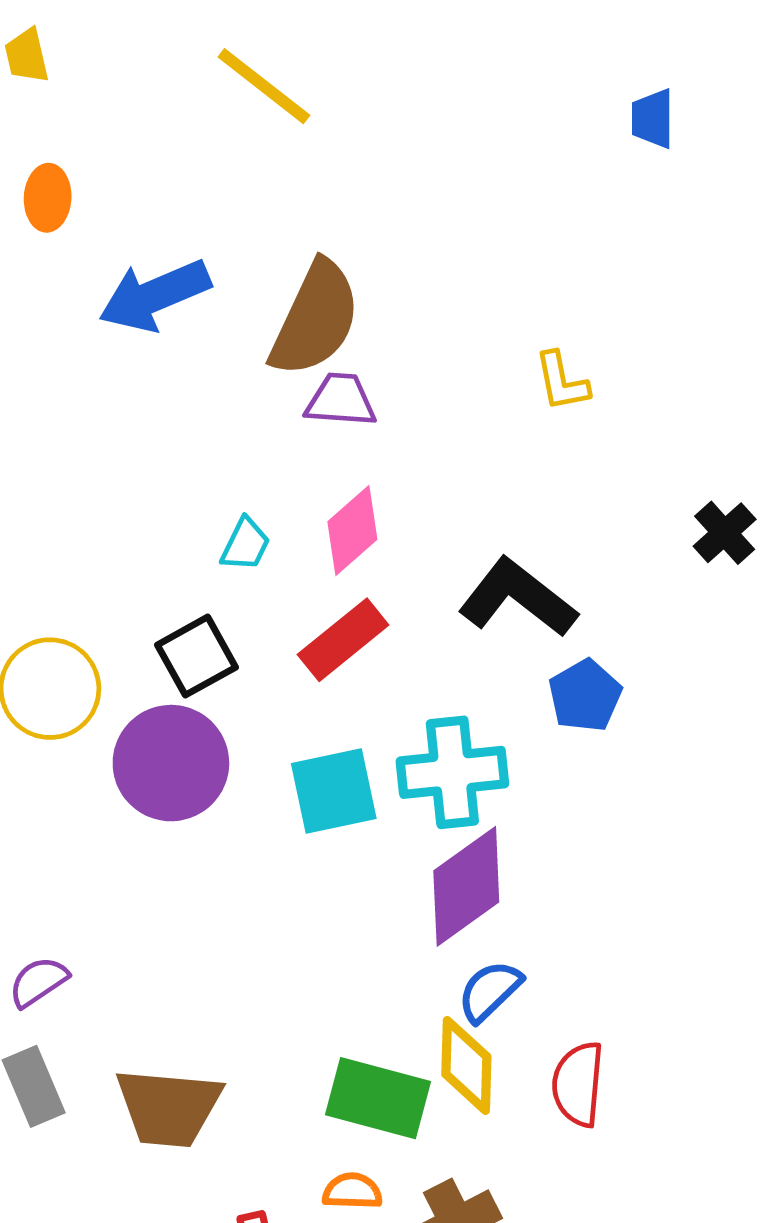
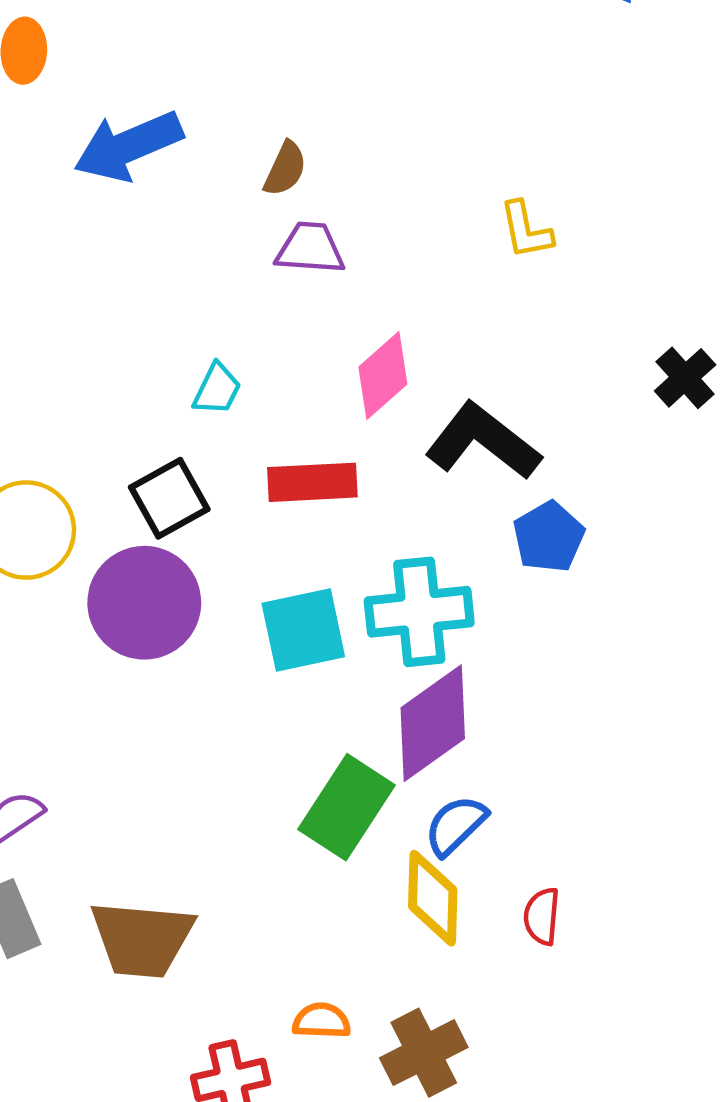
brown semicircle: (315, 319) -> (285, 169), size x0.5
pink diamond: (352, 530) -> (383, 376), moved
red rectangle: (343, 640) -> (312, 482), turned 36
red semicircle: (578, 1084) -> (542, 916), size x0.7
green rectangle: (378, 1098) -> (346, 807), moved, turned -72

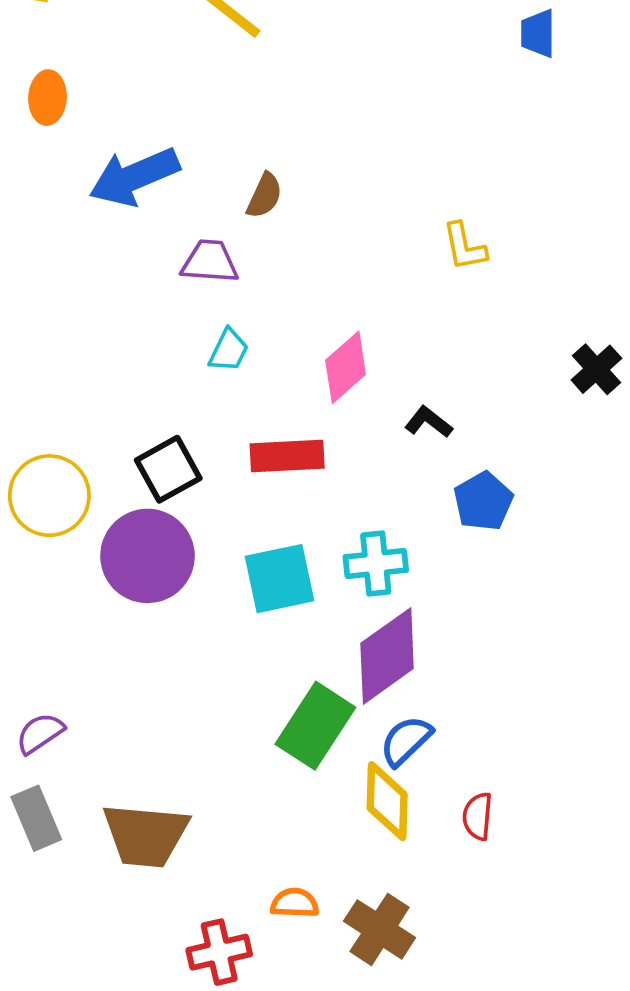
purple trapezoid: (310, 248) -> (210, 262), moved
cyan trapezoid: (217, 389) -> (229, 350), moved
black L-shape: (483, 441) -> (429, 422), size x0.5
cyan cross: (419, 612) -> (376, 563), size x0.7
brown cross: (424, 1053) -> (380, 929), turned -30

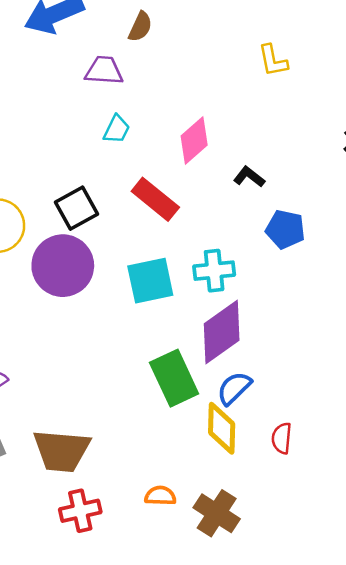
red rectangle: (287, 456) -> (155, 199), turned 42
blue pentagon: (483, 501) -> (285, 229), turned -30
green rectangle: (315, 726) -> (174, 378), turned -58
red cross: (219, 952) -> (80, 511), moved

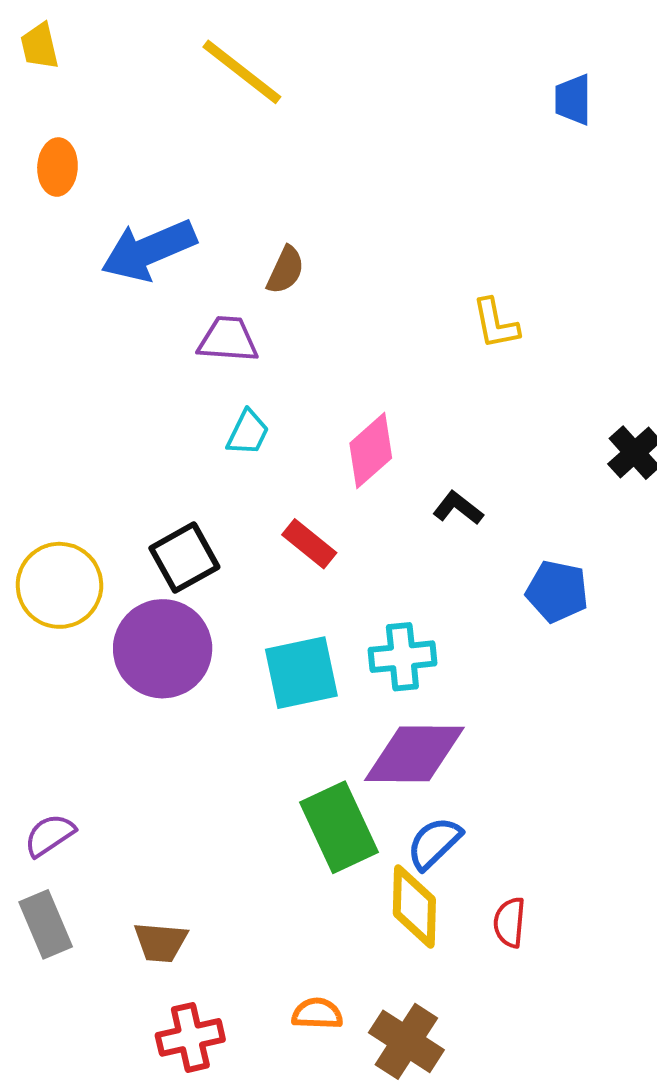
red rectangle: (155, 199) -> (309, 544), size x0.7
blue pentagon: (285, 229) -> (557, 591), moved
purple diamond: (222, 332) -> (414, 754), turned 36
brown trapezoid: (62, 451) -> (161, 942), size x0.6

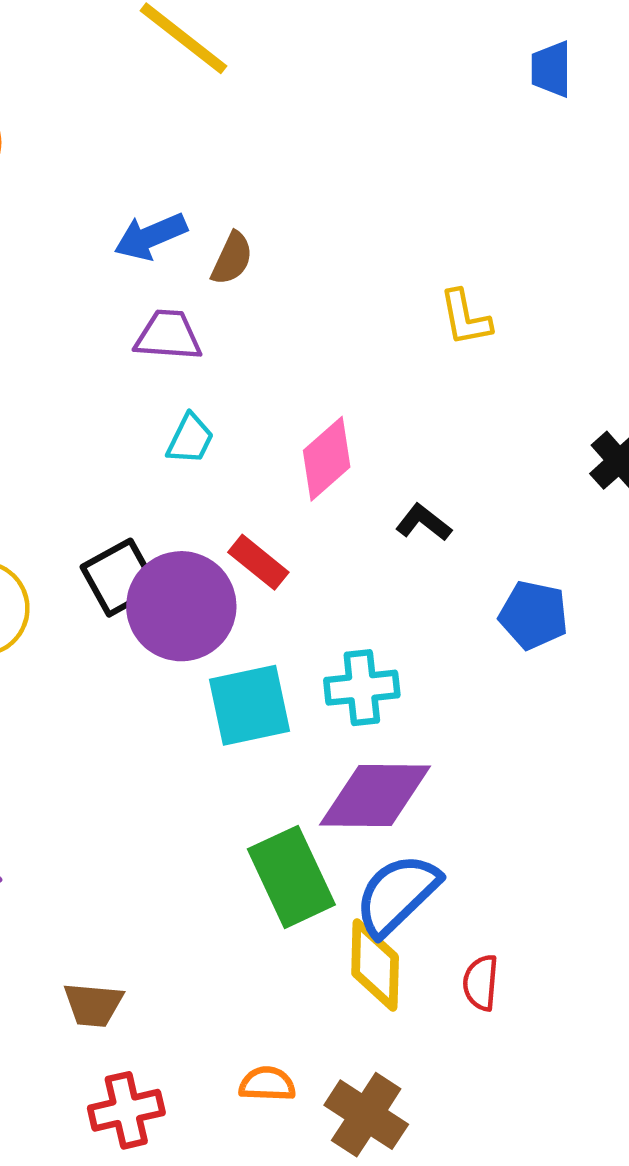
blue arrow: (149, 250) -> (151, 236), moved, size x0.7
purple circle: (163, 649) -> (181, 606), moved
blue semicircle: (434, 843) -> (397, 895), size x1.4

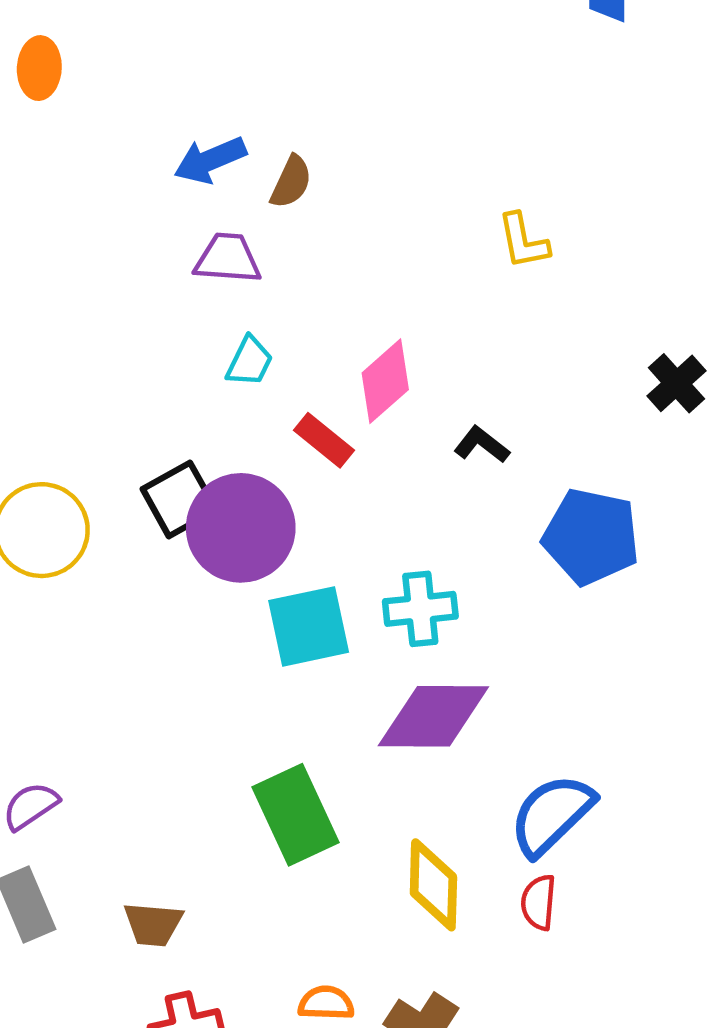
red rectangle: (258, 562) -> (324, 440), moved
blue pentagon: (534, 615) -> (591, 537), size x1.4
green rectangle: (291, 877) -> (295, 815), moved
blue semicircle: (397, 895) -> (552, 815), moved

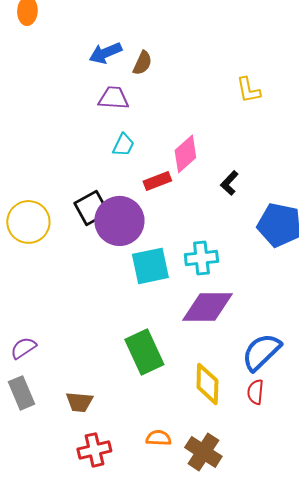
red rectangle: (324, 440) -> (157, 181), turned -60
black L-shape: (482, 445) -> (229, 183), turned -85

